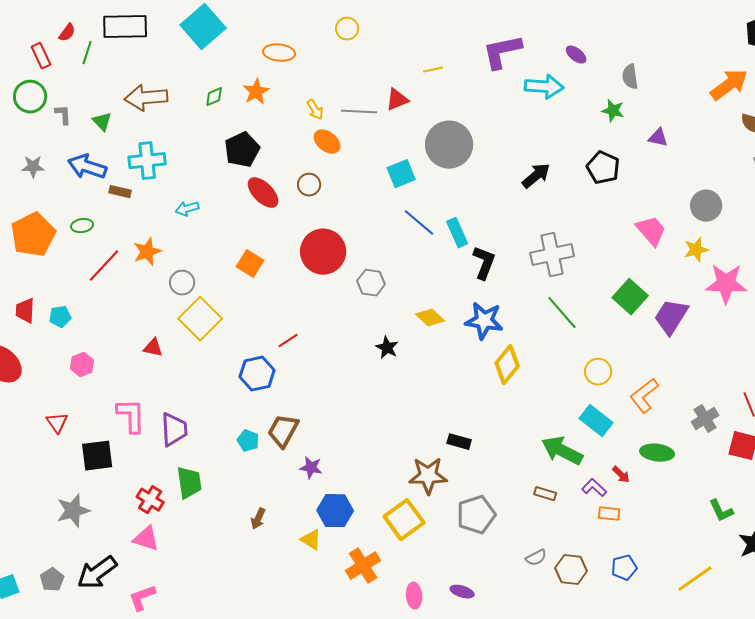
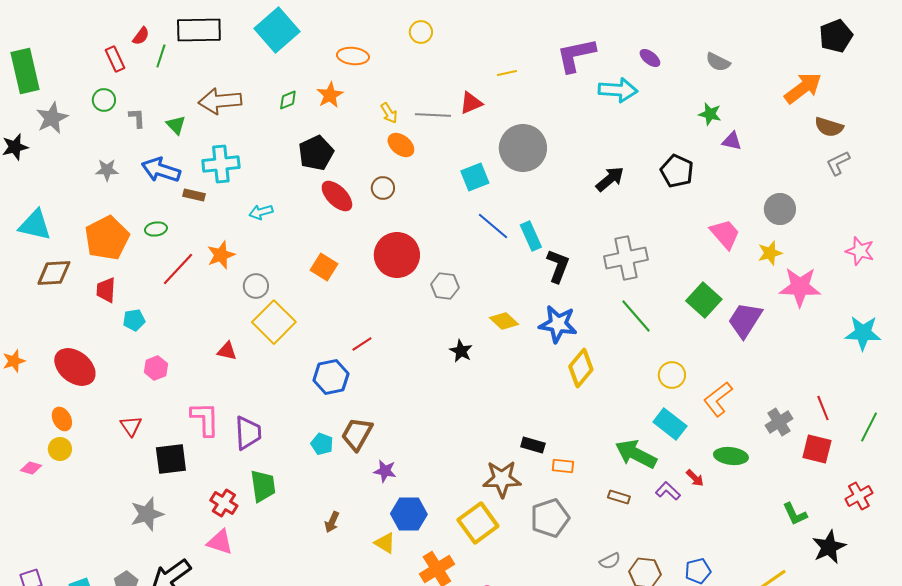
gray semicircle: (630, 77) -> (718, 62), moved, turned -55
green circle: (30, 97) -> (104, 100), size x0.7
green star: (613, 111) -> (710, 114), moved
red trapezoid: (25, 311) -> (106, 290), moved
orange rectangle: (609, 514) -> (563, 466), moved

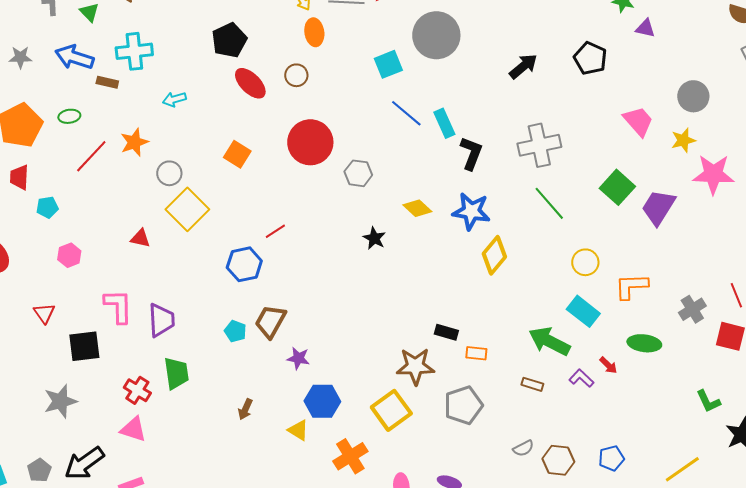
orange ellipse: (401, 145) -> (314, 32), turned 44
orange L-shape: (718, 399) -> (631, 286), turned 36

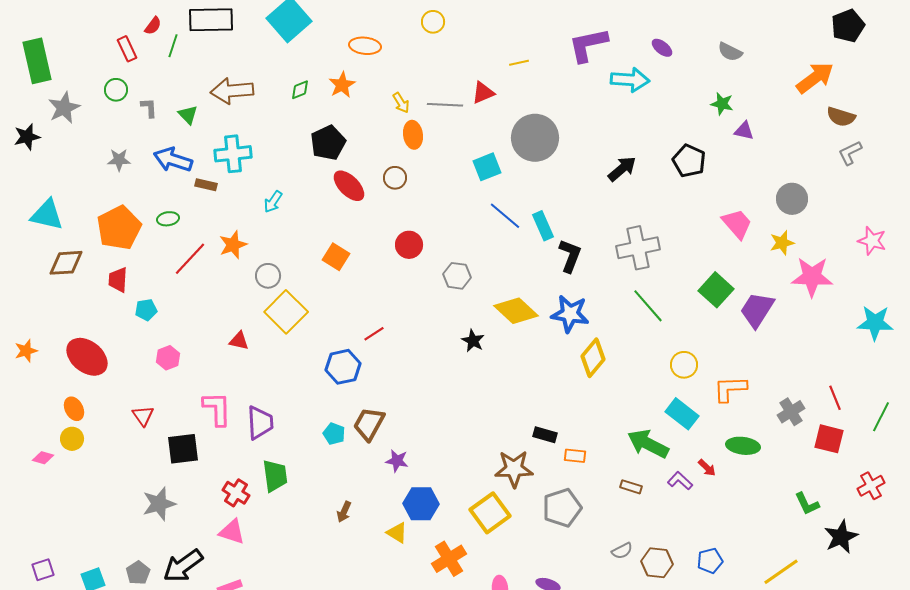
cyan arrow: (174, 99) -> (273, 202), turned -40
red circle: (310, 142) -> (409, 245), size x0.6
yellow diamond: (417, 208) -> (516, 311), size x1.5

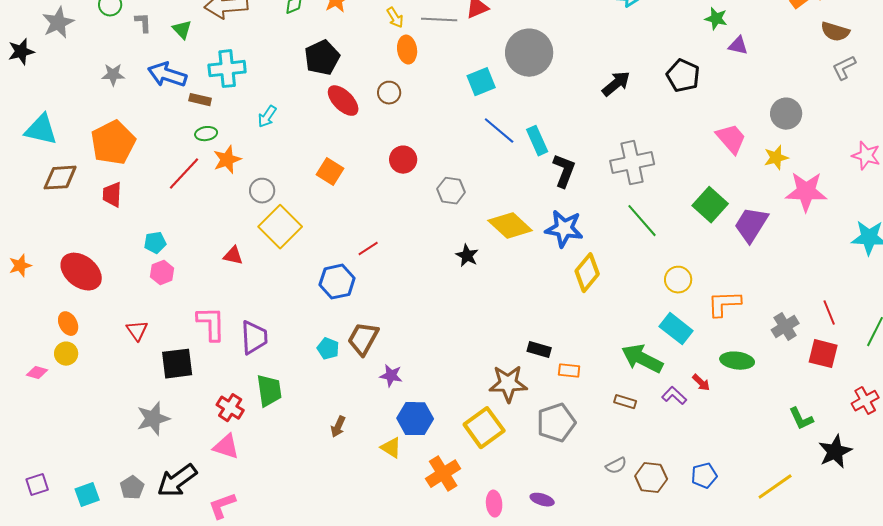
green ellipse: (168, 219) -> (206, 134), moved
cyan pentagon: (146, 310) -> (155, 243), moved

